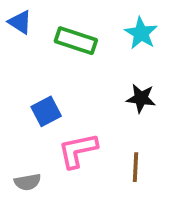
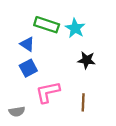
blue triangle: (20, 22) -> (27, 44), moved
cyan star: (141, 33) -> (75, 28), moved

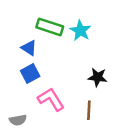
black star: (87, 60) -> (98, 77), moved
pink L-shape: (48, 92) -> (51, 99), turned 70

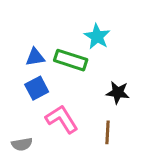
green rectangle: (50, 27) -> (71, 60), moved
blue triangle: (29, 48) -> (35, 57), turned -42

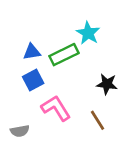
green rectangle: (71, 60) -> (64, 55), turned -44
brown line: (107, 132) -> (97, 120), turned -35

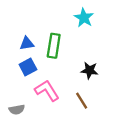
cyan star: (88, 33) -> (84, 18), moved
green rectangle: (64, 55) -> (54, 46), turned -55

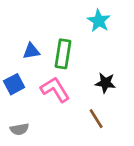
blue square: (28, 67) -> (14, 84), moved
pink L-shape: (47, 91) -> (55, 90), moved

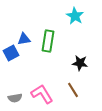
blue square: (14, 84) -> (11, 53), moved
pink L-shape: (55, 90) -> (42, 94), moved

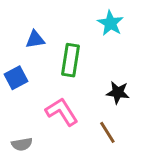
blue triangle: (24, 39) -> (35, 39), moved
pink L-shape: (42, 94) -> (62, 112), moved

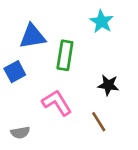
blue triangle: (35, 39) -> (32, 36), size x1.5

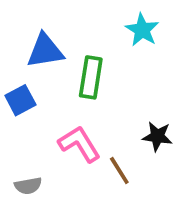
black star: (108, 85) -> (157, 136), moved
brown line: (99, 122) -> (119, 171), moved

